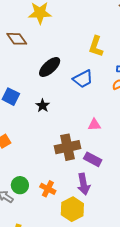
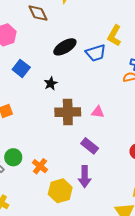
blue trapezoid: (83, 79) -> (96, 53), moved
brown cross: (68, 147) -> (68, 112), moved
purple arrow: (84, 184) -> (85, 177), moved

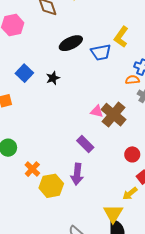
blue square: (21, 68) -> (24, 73), moved
brown cross: (68, 112) -> (113, 115), moved, turned 35
orange cross: (40, 166) -> (32, 169), moved

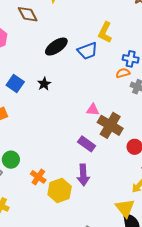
brown cross: (113, 115) -> (110, 125), moved

